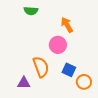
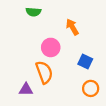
pink circle: (58, 45) -> (51, 47), moved
blue square: (69, 70) -> (85, 61), moved

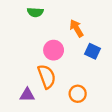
blue square: (85, 61) -> (93, 51), moved
orange circle: (91, 88) -> (78, 94), moved

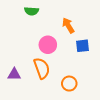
blue square: (93, 51) -> (83, 46), turned -32
purple triangle: (27, 95) -> (14, 74), moved

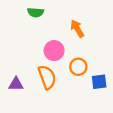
blue square: (83, 46) -> (99, 82), moved
orange circle: (69, 84) -> (78, 67), moved

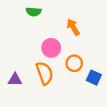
blue square: (99, 82) -> (94, 78), turned 32

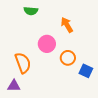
orange semicircle: (45, 73) -> (23, 63), moved
purple triangle: (15, 80) -> (14, 86), moved

